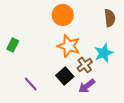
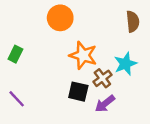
orange circle: (63, 15) -> (60, 18), moved
black square: (65, 76) -> (78, 92), turned -36
purple line: (31, 84) -> (17, 99), moved

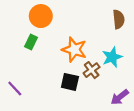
orange circle: (60, 18) -> (41, 16), moved
green rectangle: (15, 54) -> (31, 42), moved
purple arrow: (105, 104) -> (120, 97), moved

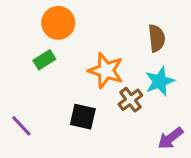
brown semicircle: (119, 19) -> (157, 38), moved
green rectangle: (31, 42) -> (44, 60), turned 32
black square: (70, 82) -> (83, 117), moved

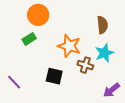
brown cross: (130, 100) -> (85, 65), turned -35

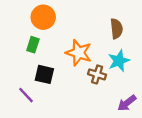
green rectangle: (29, 39) -> (33, 45), turned -40
black square: (54, 76) -> (44, 74), moved
purple line: (14, 82) -> (26, 95), moved

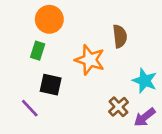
brown semicircle: (117, 29) -> (120, 36), moved
cyan star: (119, 61) -> (145, 81), moved, turned -30
brown cross: (97, 74) -> (119, 107), moved, turned 30

